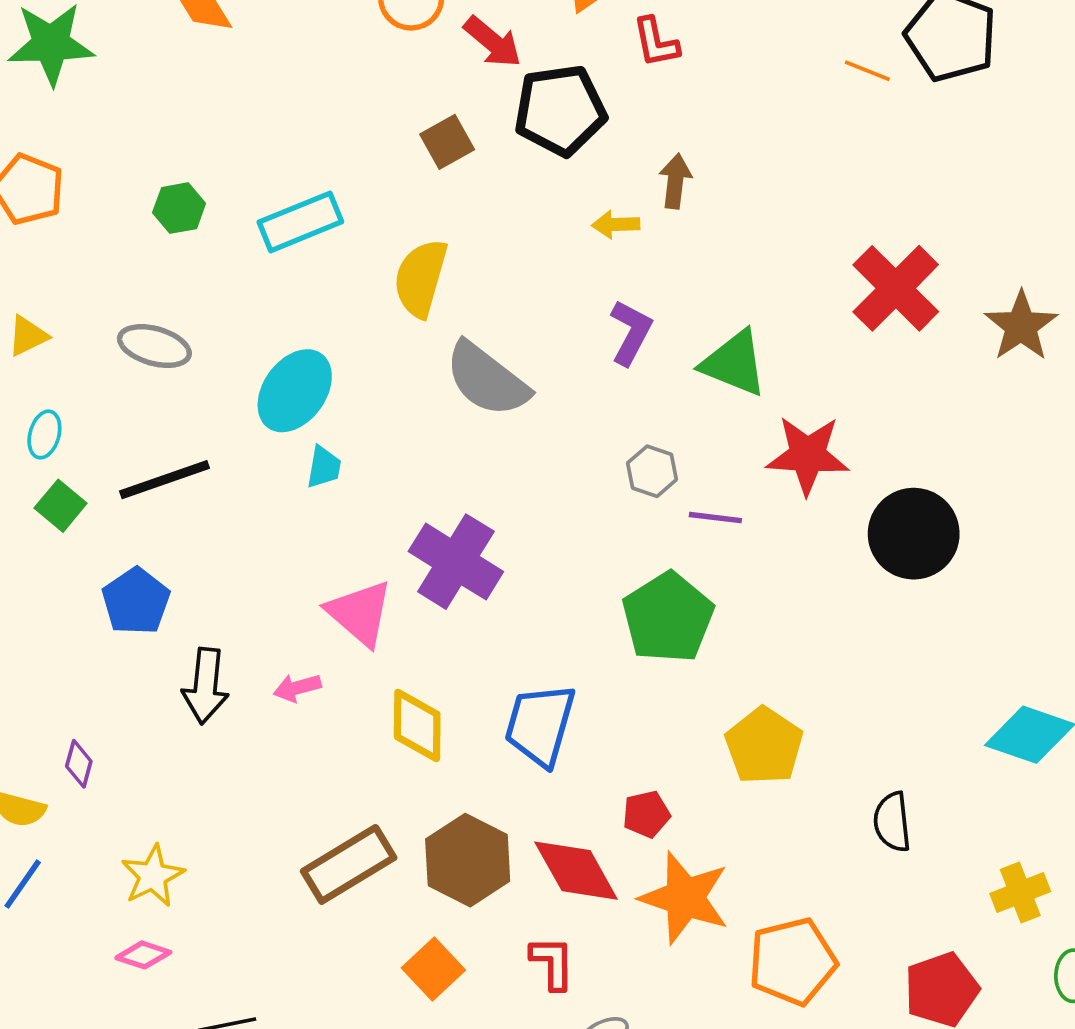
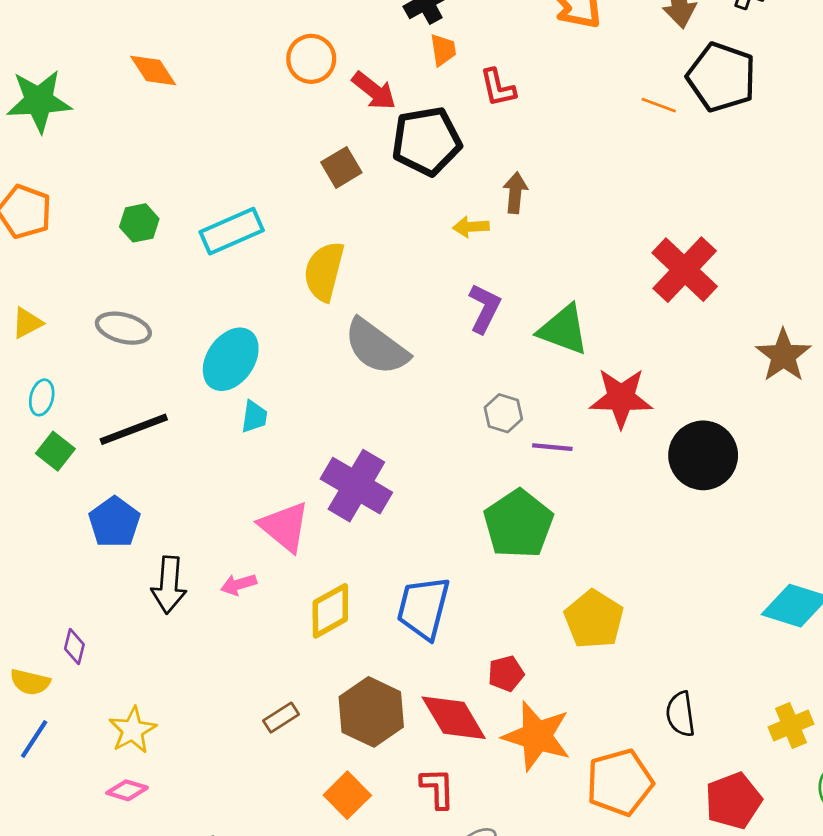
brown star: (1021, 326) -> (783, 355), moved
yellow diamond: (417, 726) -> (330, 611), turned 62
black semicircle: (892, 822) -> (681, 714), moved
brown rectangle: (349, 864) -> (281, 718), size x0.5

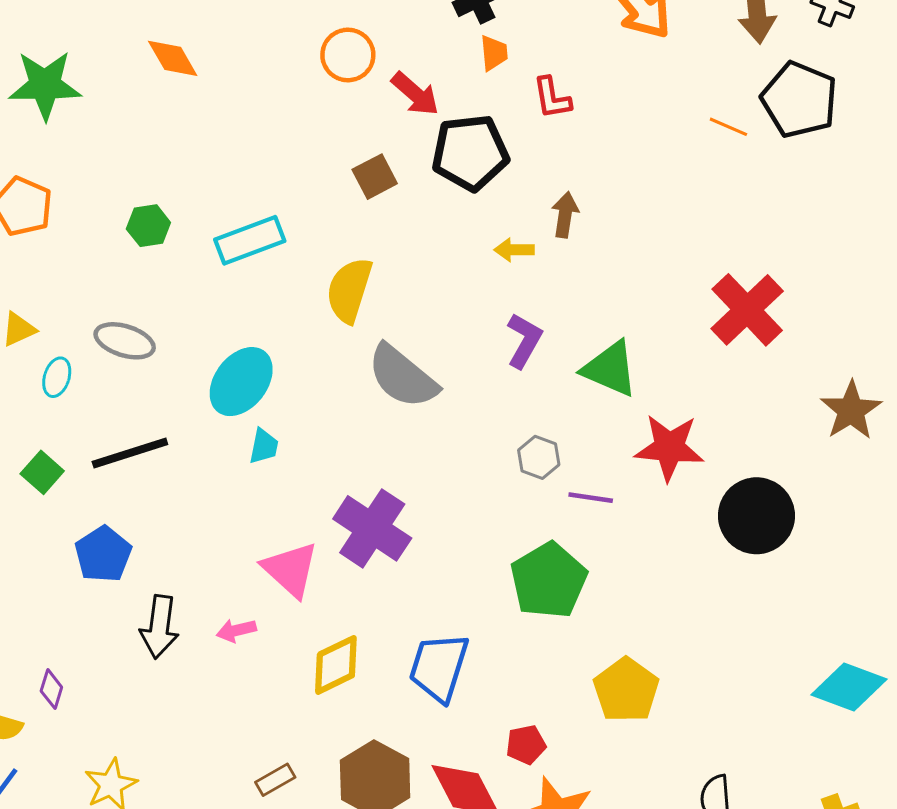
cyan ellipse: (42, 397) -> (57, 377), moved

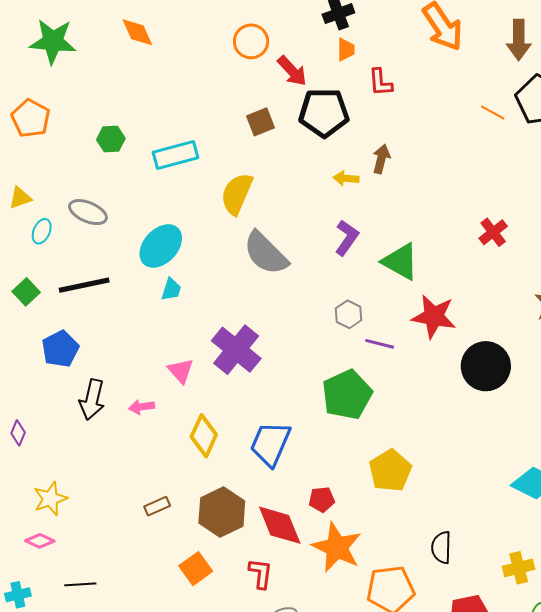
red cross: (747, 310) -> (493, 232), size x0.6
pink triangle: (291, 569) -> (181, 371), size x0.7
yellow diamond: (336, 665) -> (204, 436), turned -45

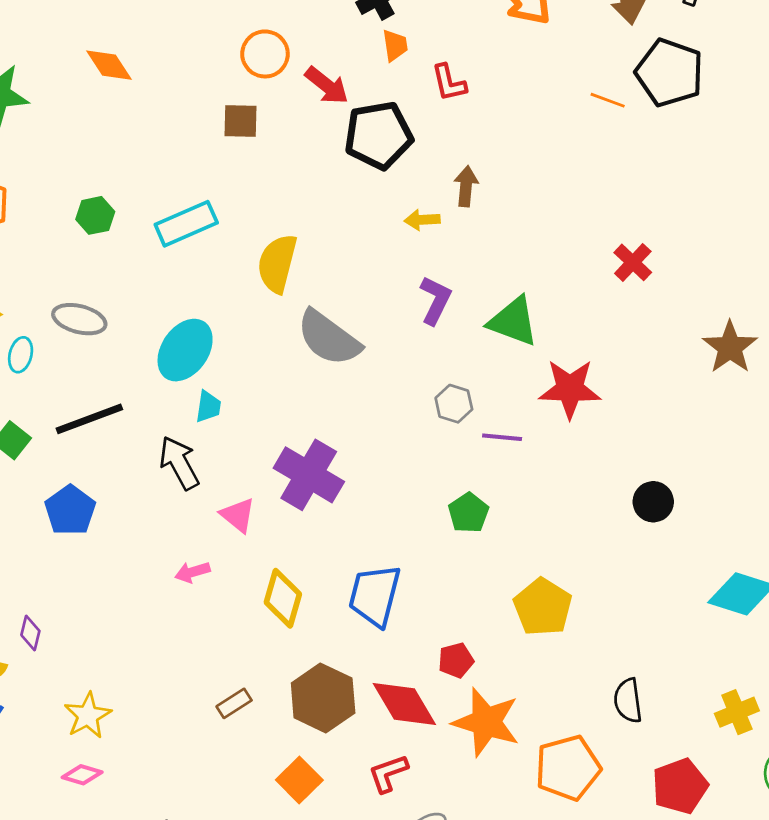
brown square: (261, 122) -> (241, 121), moved, turned 32
black circle: (486, 366) -> (653, 502), moved, size x0.6
green pentagon: (347, 395) -> (468, 513), size x0.6
black arrow: (92, 400) -> (179, 463), moved, turned 147
red L-shape: (261, 573) -> (388, 773), turned -108

